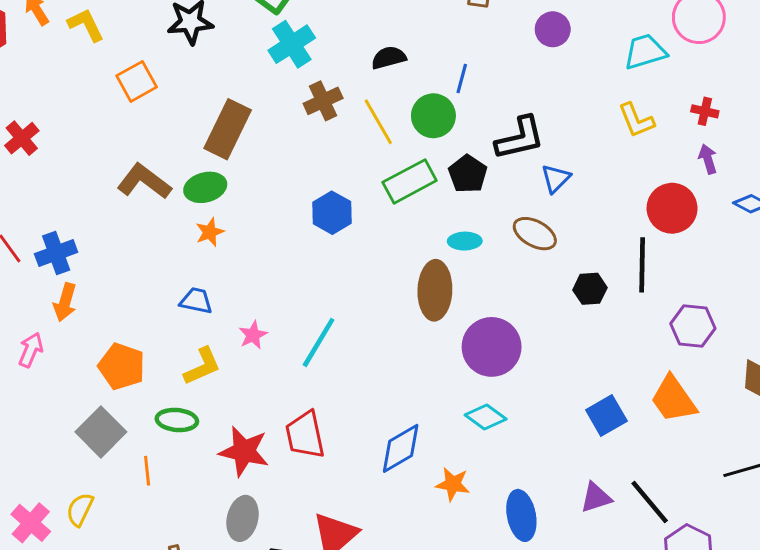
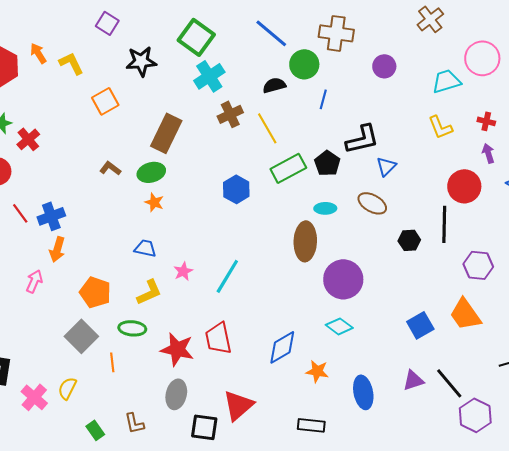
green circle: (433, 116) -> (304, 64), moved
brown L-shape: (144, 181) -> (110, 168), size x0.6
orange star: (210, 232) -> (154, 202), turned -30

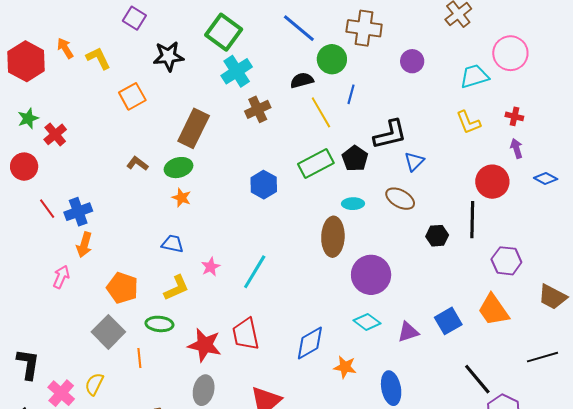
yellow line: (267, 128) -> (321, 112), moved
purple triangle: (413, 380) -> (408, 332), moved

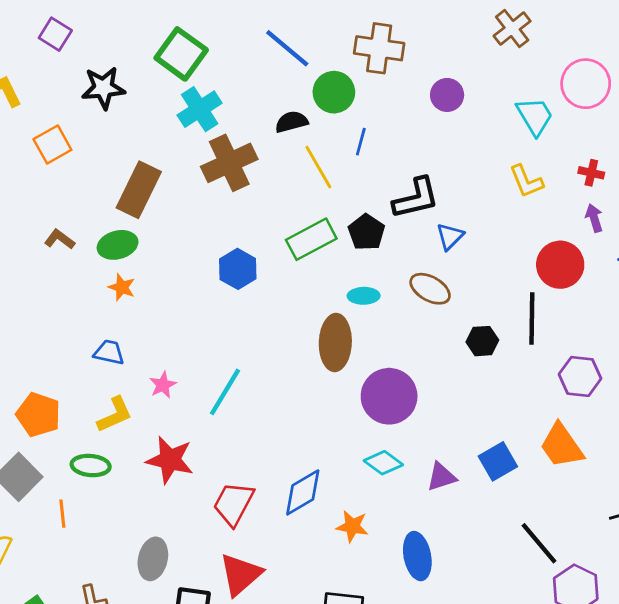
cyan trapezoid: (474, 76) -> (535, 116), turned 76
brown cross: (258, 109) -> (229, 163), size x1.5
red trapezoid: (246, 334) -> (233, 504), moved, turned 40
red star: (205, 345) -> (170, 460), moved

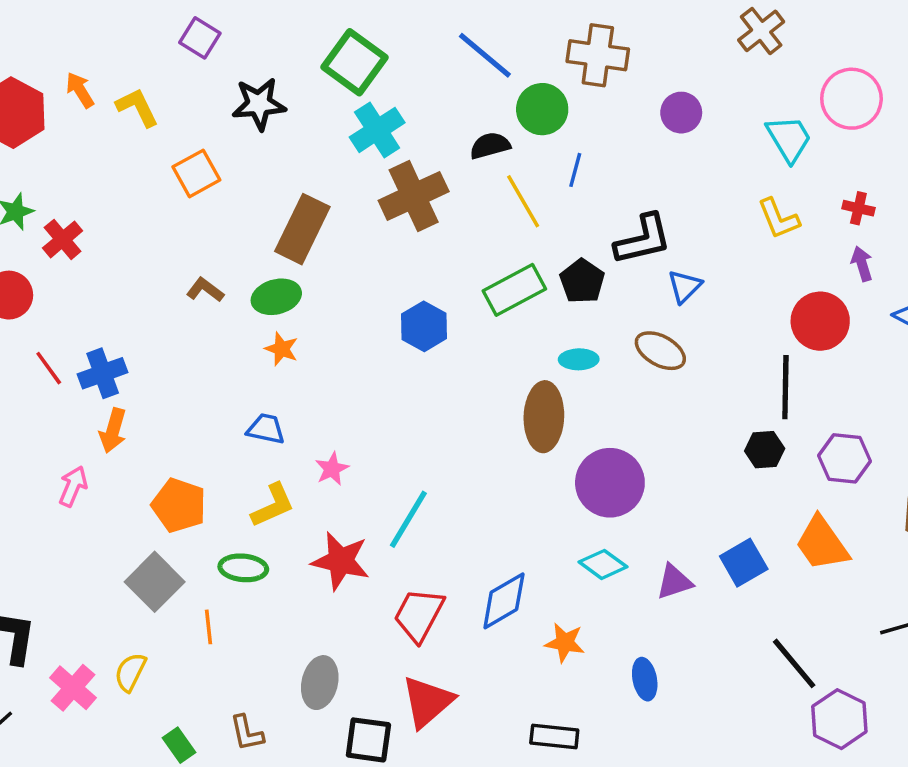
black hexagon: (482, 341) -> (765, 450), moved
cyan line: (225, 392) -> (408, 519), moved
blue ellipse: (417, 556) -> (645, 679), size x0.7

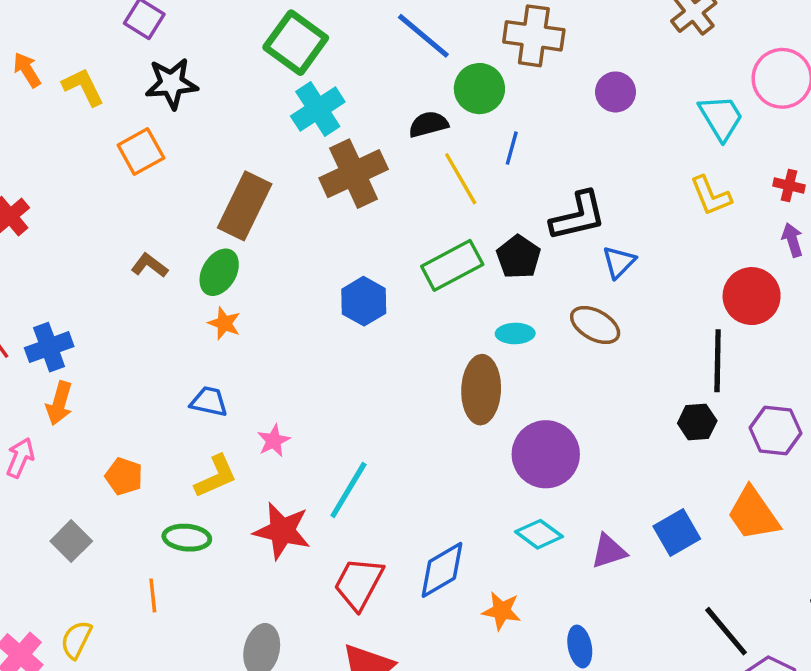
black star: (259, 104) -> (172, 83), moved
green ellipse: (276, 297) -> (219, 272), turned -45
orange pentagon: (179, 505) -> (124, 476), size x0.7
gray square: (155, 582) -> (71, 541), moved, size x0.7

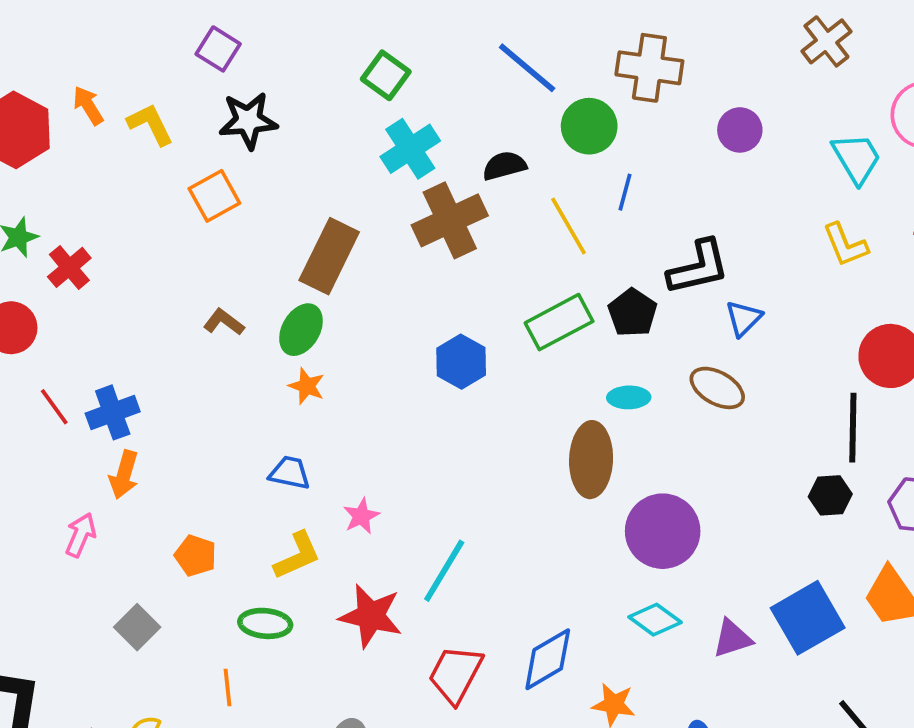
green square: (296, 43) -> (386, 75), size x0.7
black semicircle: (428, 124) -> (504, 166), moved
blue square: (677, 533) -> (808, 618), size x1.4

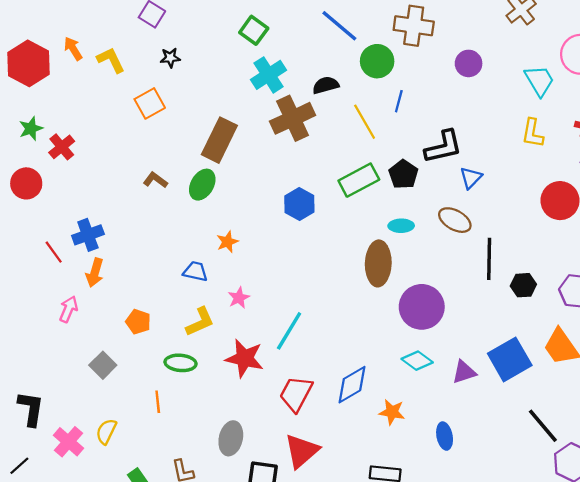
black star: (248, 121) -> (170, 58), size x0.6
yellow L-shape: (845, 245) -> (533, 133), turned 32
orange star: (307, 386) -> (227, 242), moved, turned 30
red line: (54, 407) -> (54, 252), moved
black line: (853, 428) -> (489, 259), moved

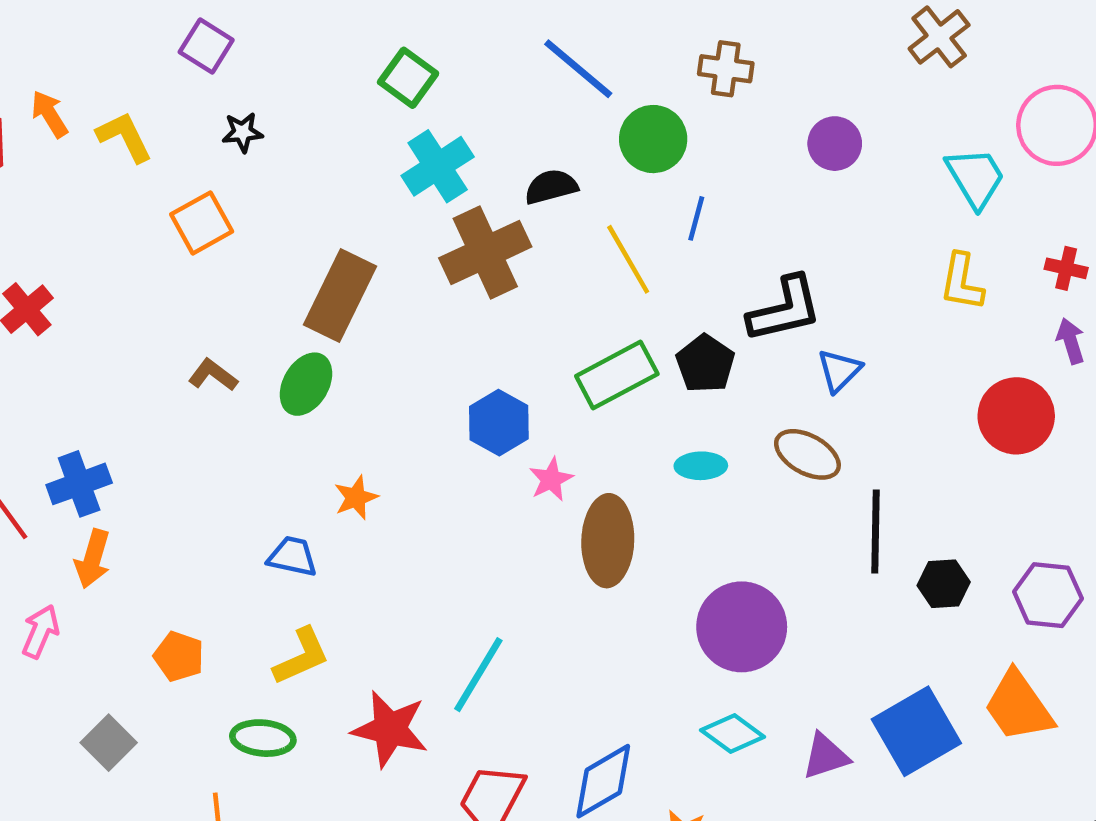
brown cross: (414, 26) -> (726, 69), size x0.7
brown ellipse: (378, 263) -> (608, 541), moved
pink star: (239, 298) -> (551, 479), moved

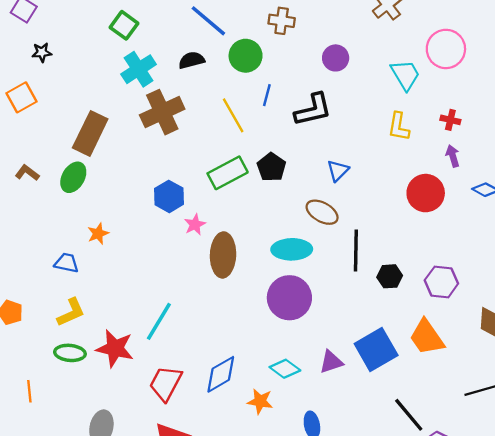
black semicircle: (551, 187) -> (191, 60), moved
black L-shape: (785, 309) -> (313, 110), moved
cyan ellipse: (701, 466) -> (292, 249), moved, size x1.6
cyan diamond: (733, 734) -> (285, 369), moved
green ellipse: (263, 738) -> (70, 353), moved

